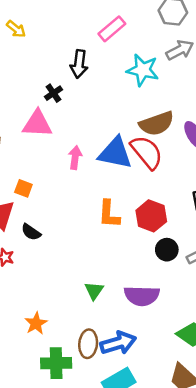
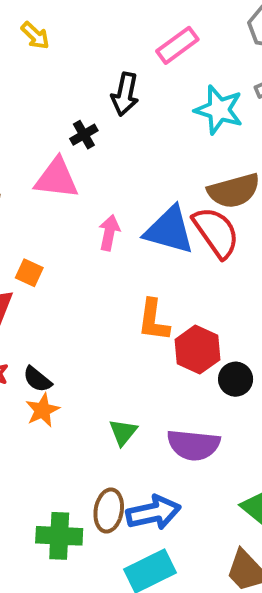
red hexagon: (151, 216) -> (197, 350), moved
black semicircle: (31, 232) -> (37, 379), moved
orange star: (36, 323) -> (43, 410), moved

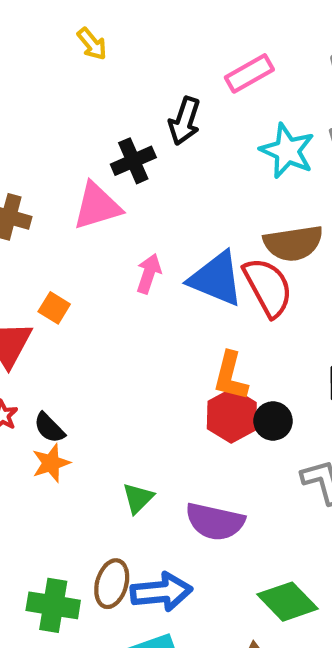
black cross: (84, 135) -> (133, 161), size x1.4
pink triangle: (57, 178) -> (97, 206), turned -30
orange L-shape: (154, 320) -> (231, 376), moved
black circle: (236, 379) -> (273, 421), moved

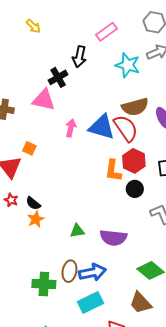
pink triangle: (97, 206) -> (44, 100), turned 35
red hexagon: (232, 416) -> (134, 161), moved
green triangle: (138, 498) -> (77, 231), turned 42

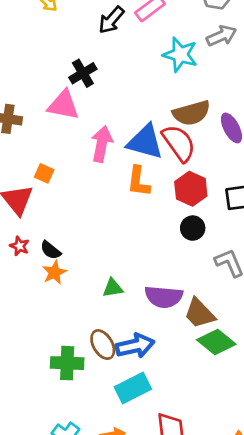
black arrow: (79, 57) -> (111, 20), moved, turned 30
pink arrow: (71, 128) -> (102, 144), size x1.4
orange L-shape: (113, 171) -> (139, 181), moved
brown ellipse: (69, 271) -> (103, 345), turned -40
brown trapezoid: (141, 303) -> (200, 313), moved

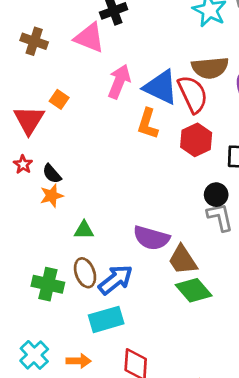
black circle: (193, 228) -> (216, 195), moved
green triangle: (113, 288) -> (84, 230), moved
blue arrow: (135, 346) -> (116, 280), turned -36

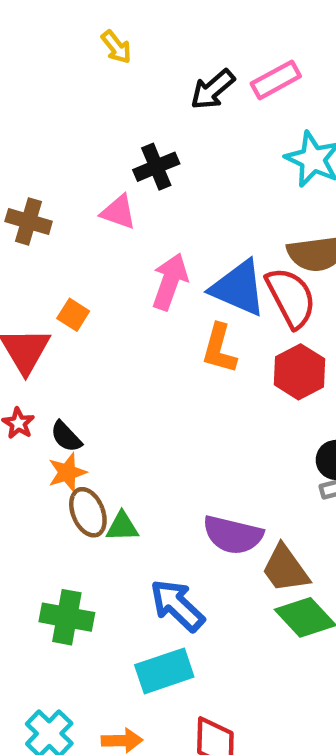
pink triangle: (89, 38) -> (119, 212), size x0.7
brown ellipse: (85, 273) -> (88, 512), moved
blue arrow: (116, 280) -> (177, 605), turned -96

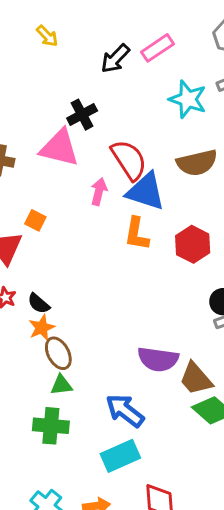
pink triangle: (119, 212) -> (59, 148), size x1.6
pink arrow: (170, 282) -> (99, 192), size x0.7
red semicircle: (291, 297) -> (129, 160), moved
green triangle: (122, 527) -> (61, 385), moved

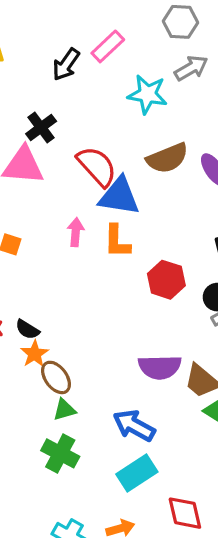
pink arrow: (99, 192) -> (76, 232), moved
red hexagon: (193, 244) -> (166, 280), moved
green cross: (51, 426) -> (60, 453), turned 32

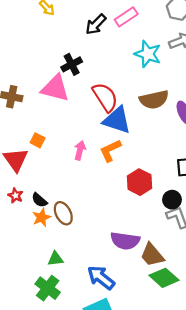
pink arrow: (76, 232) -> (80, 150), moved
orange L-shape: (117, 241) -> (110, 150), turned 55
brown ellipse: (56, 377) -> (63, 213), moved

